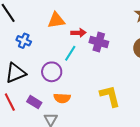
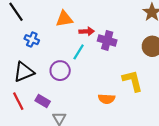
yellow L-shape: (110, 96) -> (133, 81), moved
orange semicircle: (62, 98) -> (107, 99), moved

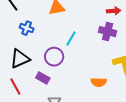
red arrow: (87, 31) -> (114, 11), moved
purple cross: (107, 40) -> (108, 32), moved
purple rectangle: (43, 101) -> (43, 78), moved

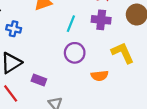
cyan line: (71, 39) -> (71, 24), moved
purple circle: (54, 57) -> (75, 53), moved

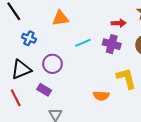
cyan line: (71, 24) -> (83, 43), turned 35
purple circle: (75, 53) -> (52, 64), moved

